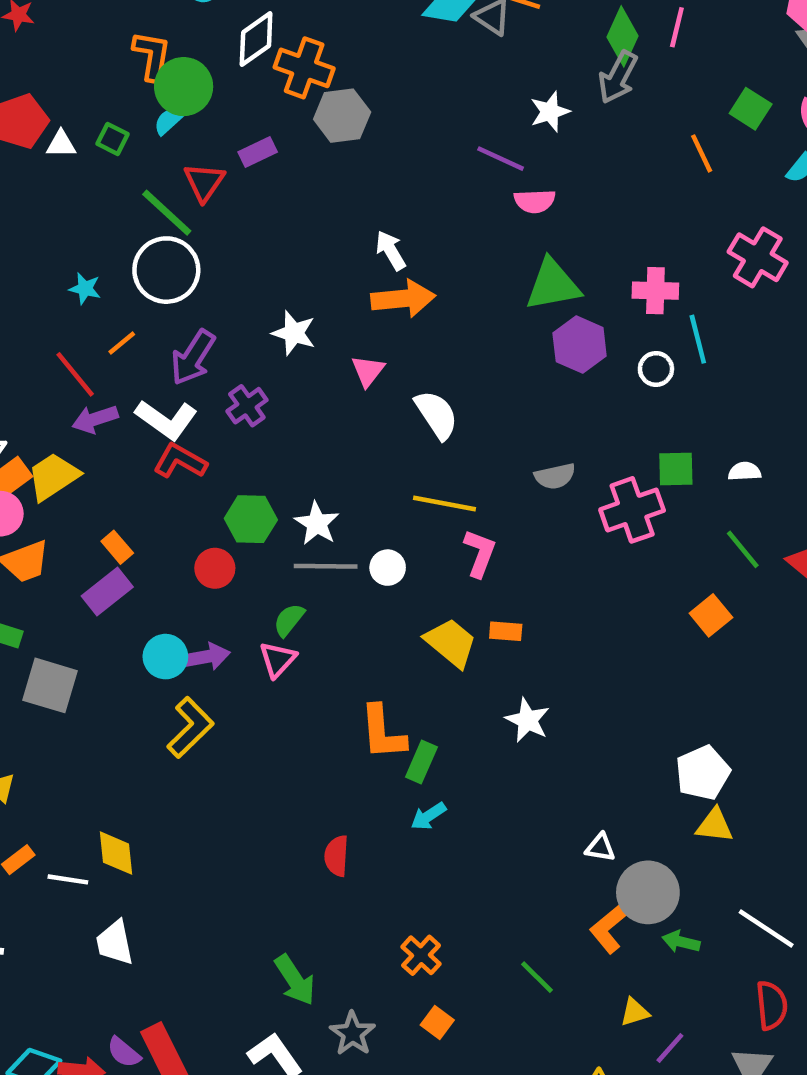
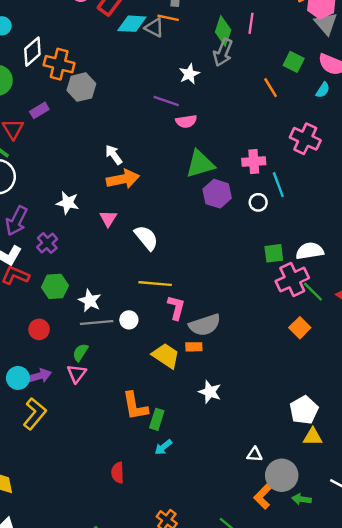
white semicircle: (745, 471) -> (310, 251), size x1.6
gray semicircle: (555, 476) -> (205, 325), moved, size x1.5
pink cross: (632, 510) -> (292, 280), moved
green hexagon: (251, 519) -> (55, 286), moved

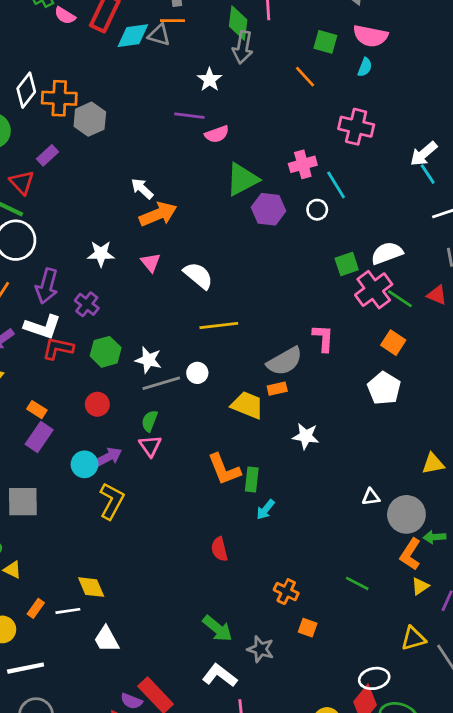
pink L-shape: (176, 308) -> (323, 338), moved
white pentagon: (304, 410) -> (384, 388), moved
orange L-shape: (264, 495) -> (410, 554), moved

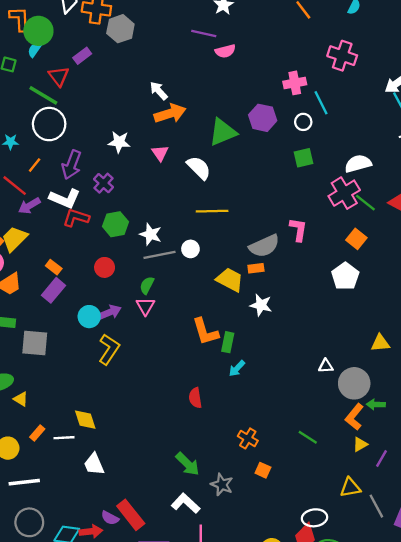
green triangle: (242, 179) -> (223, 132), moved
green square: (347, 264) -> (304, 158), moved
white star: (306, 436) -> (261, 305), moved

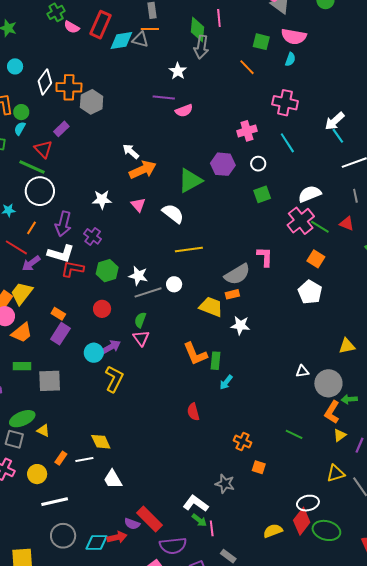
green circle: (38, 31) -> (21, 112), size x0.6
cyan line: (321, 103) -> (287, 143), moved
green arrow: (188, 464) -> (199, 520), moved, size x0.7

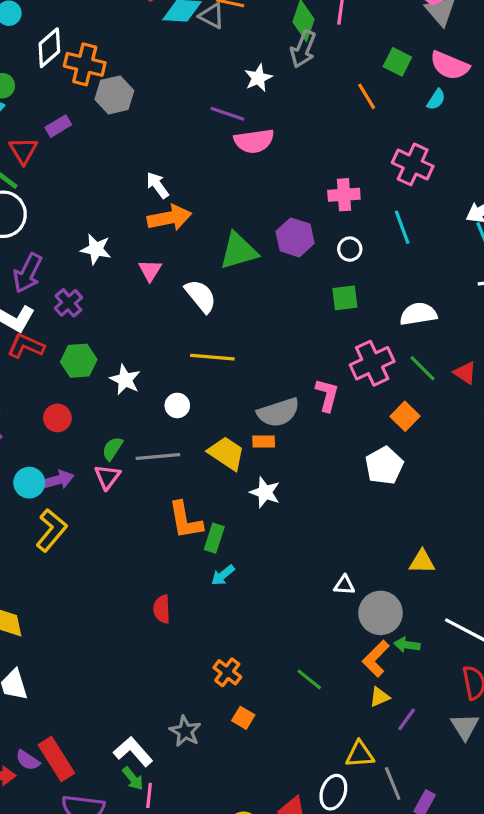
pink semicircle: (184, 111) -> (254, 141), size x1.4
pink cross: (301, 221) -> (372, 363), moved
gray line: (148, 292) -> (158, 457), moved
white ellipse: (308, 503) -> (333, 792), moved, turned -70

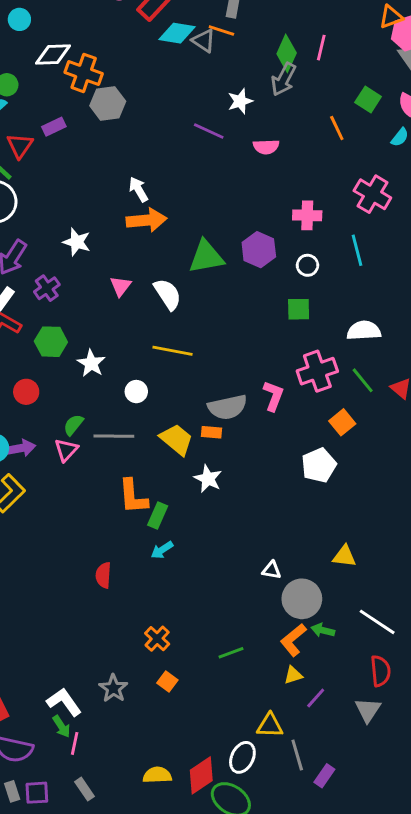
white diamond: (49, 48) -> (53, 55), turned 33
pink semicircle: (254, 141) -> (266, 147), moved, size x0.7
pink triangle: (150, 270) -> (121, 286), moved
green line: (309, 679) -> (231, 653), turned -65

